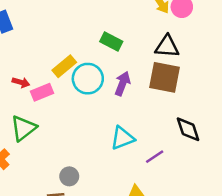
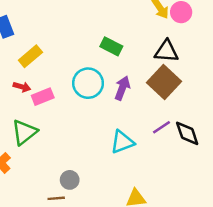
yellow rectangle: (64, 66) -> (30, 56), moved
brown square: (165, 77) -> (164, 82), turned 32
purple line: (155, 157) -> (162, 127), moved

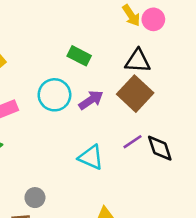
purple arrow: (122, 88) -> (91, 100), turned 35
cyan triangle: (122, 142) -> (91, 157), turned 45

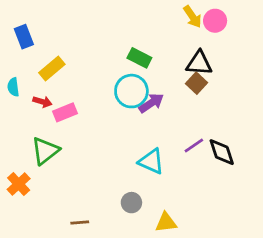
brown square: (135, 94) -> (196, 83), moved, size x0.6
cyan circle: (54, 95) -> (131, 91), moved
gray circle: (35, 198) -> (131, 203), moved

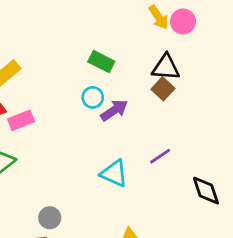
cyan circle: (131, 91) -> (93, 97), size x0.6
black diamond: (222, 152) -> (206, 191), moved
gray circle: (131, 203) -> (50, 218), moved

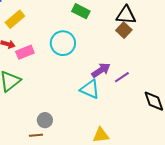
cyan circle: (93, 97) -> (63, 43), moved, size x1.6
purple arrow: (114, 110) -> (101, 70), moved

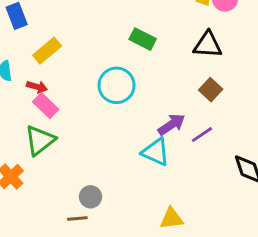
brown square: (124, 30) -> (211, 90), moved
pink rectangle: (25, 52) -> (46, 106), moved, turned 66

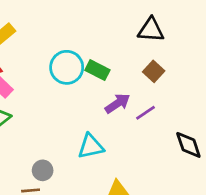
green rectangle: (143, 39) -> (97, 70), moved
cyan triangle: (156, 152) -> (91, 146), moved, turned -36

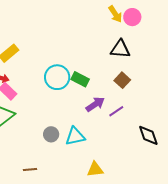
gray circle: (43, 170) -> (51, 134), moved

